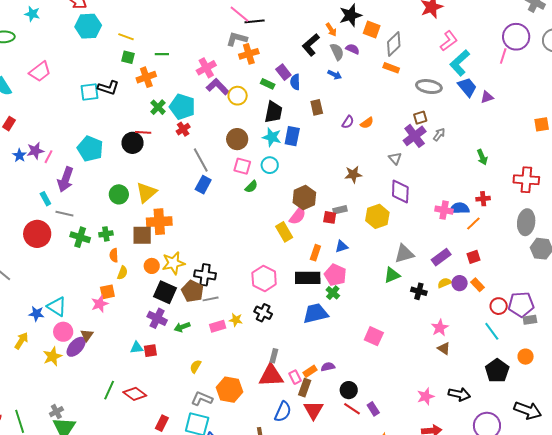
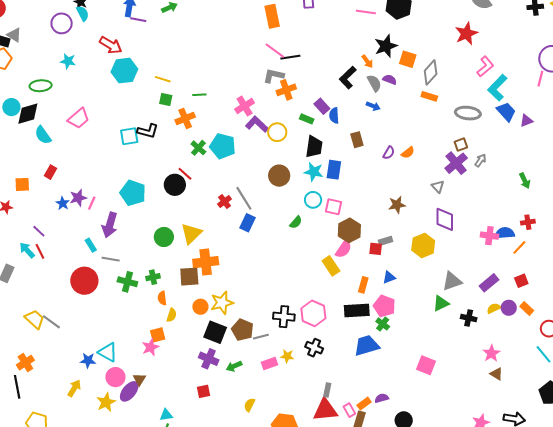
red cross: (183, 129) -> (224, 202), moved
red line: (143, 132) -> (185, 174), turned 42
pink square: (242, 166) -> (333, 207), moved
black cross: (205, 275) -> (284, 317), moved
cyan triangle: (137, 348) -> (166, 415), moved

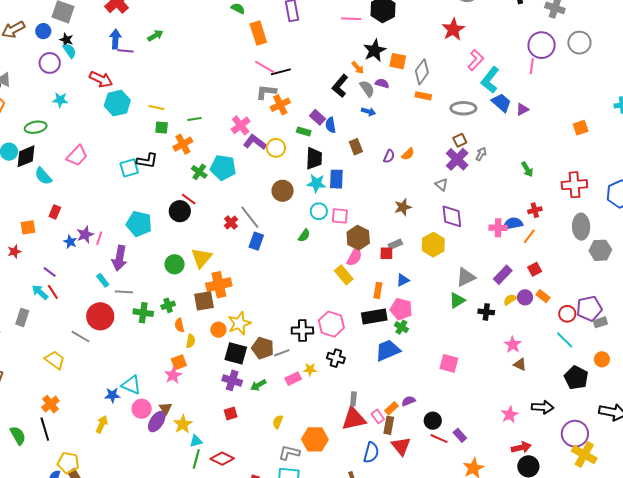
gray line: (51, 322) -> (81, 337), moved
yellow star: (106, 402) -> (183, 424), moved

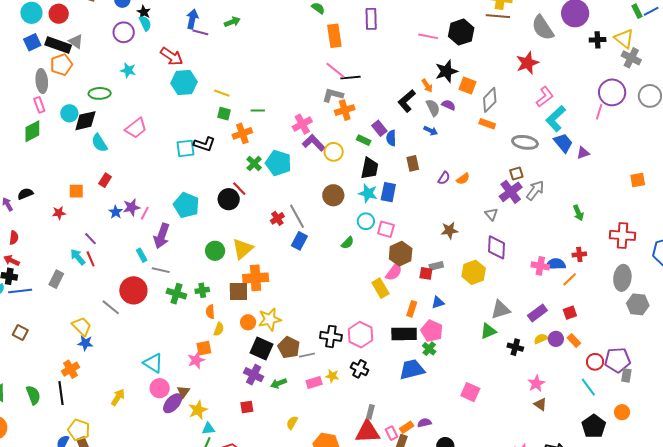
gray arrow: (481, 154) -> (535, 190), size x1.5
gray rectangle: (600, 322) -> (626, 375), turned -72
blue star: (112, 395) -> (85, 343), moved

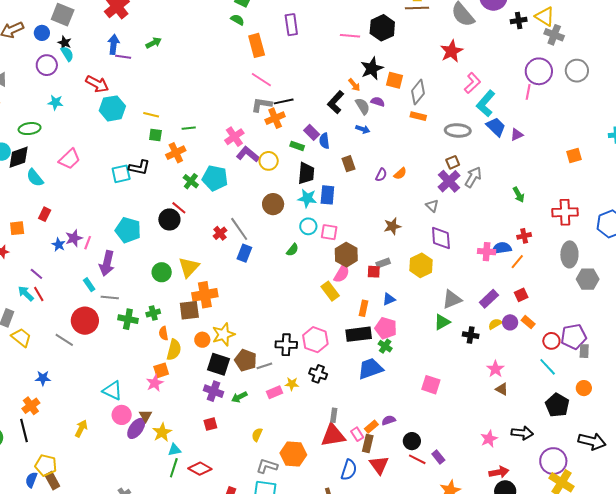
black line: (350, 78) -> (284, 101), moved
yellow trapezoid: (82, 326) -> (21, 337), moved
yellow semicircle: (219, 329) -> (174, 350), size x1.5

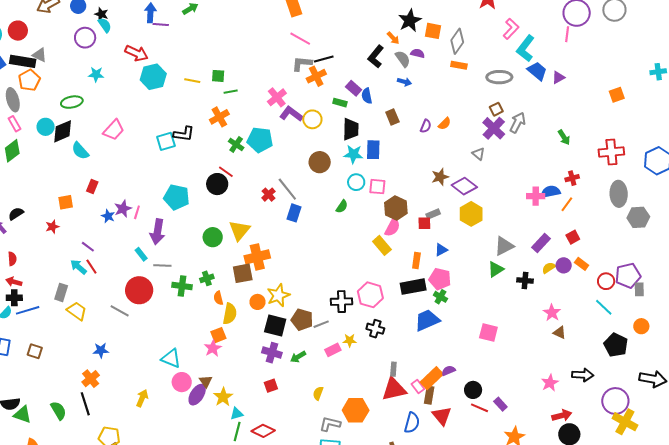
green square: (155, 135) -> (218, 76), moved
purple diamond: (441, 238) -> (464, 186), moved, turned -45
orange rectangle: (371, 427) -> (432, 378), size x1.6

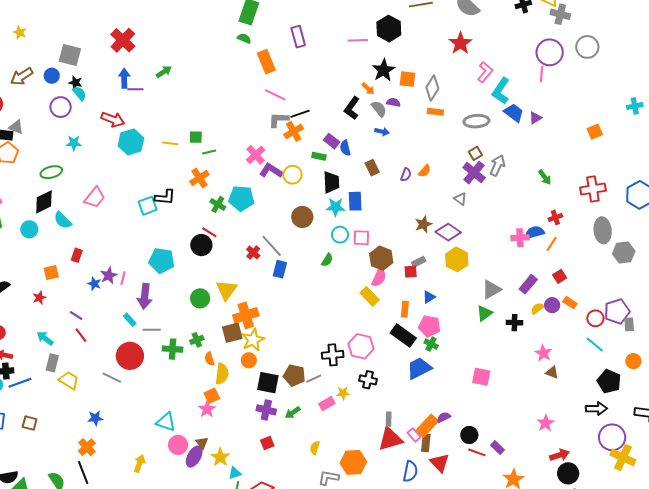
cyan circle: (46, 127) -> (29, 229), moved
cyan arrow: (78, 267) -> (45, 338), moved
black rectangle: (413, 287) -> (403, 335), turned 50
yellow star: (278, 295) -> (253, 340), moved
black arrow: (583, 375) -> (596, 409), moved

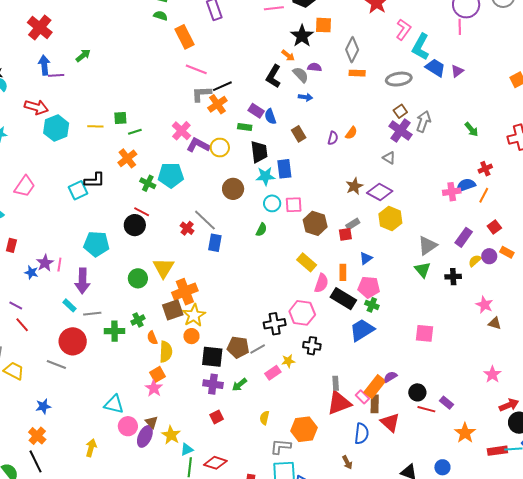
orange square: (407, 79) -> (323, 25), moved
pink semicircle: (379, 277) -> (321, 283), moved
green triangle: (485, 313) -> (423, 270), turned -30

